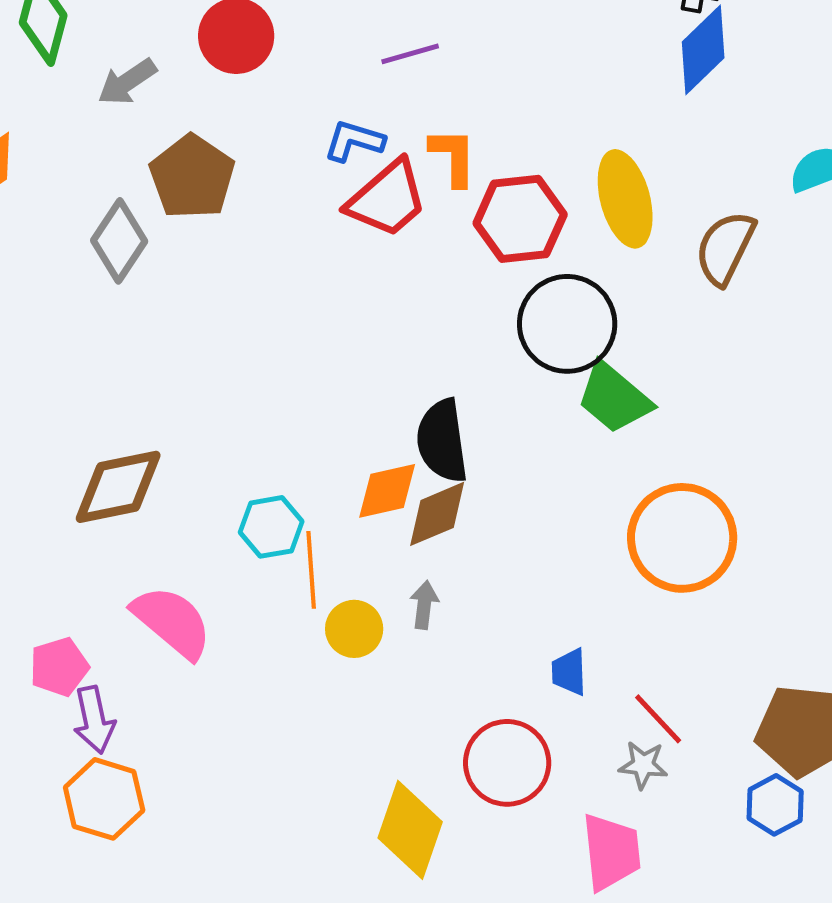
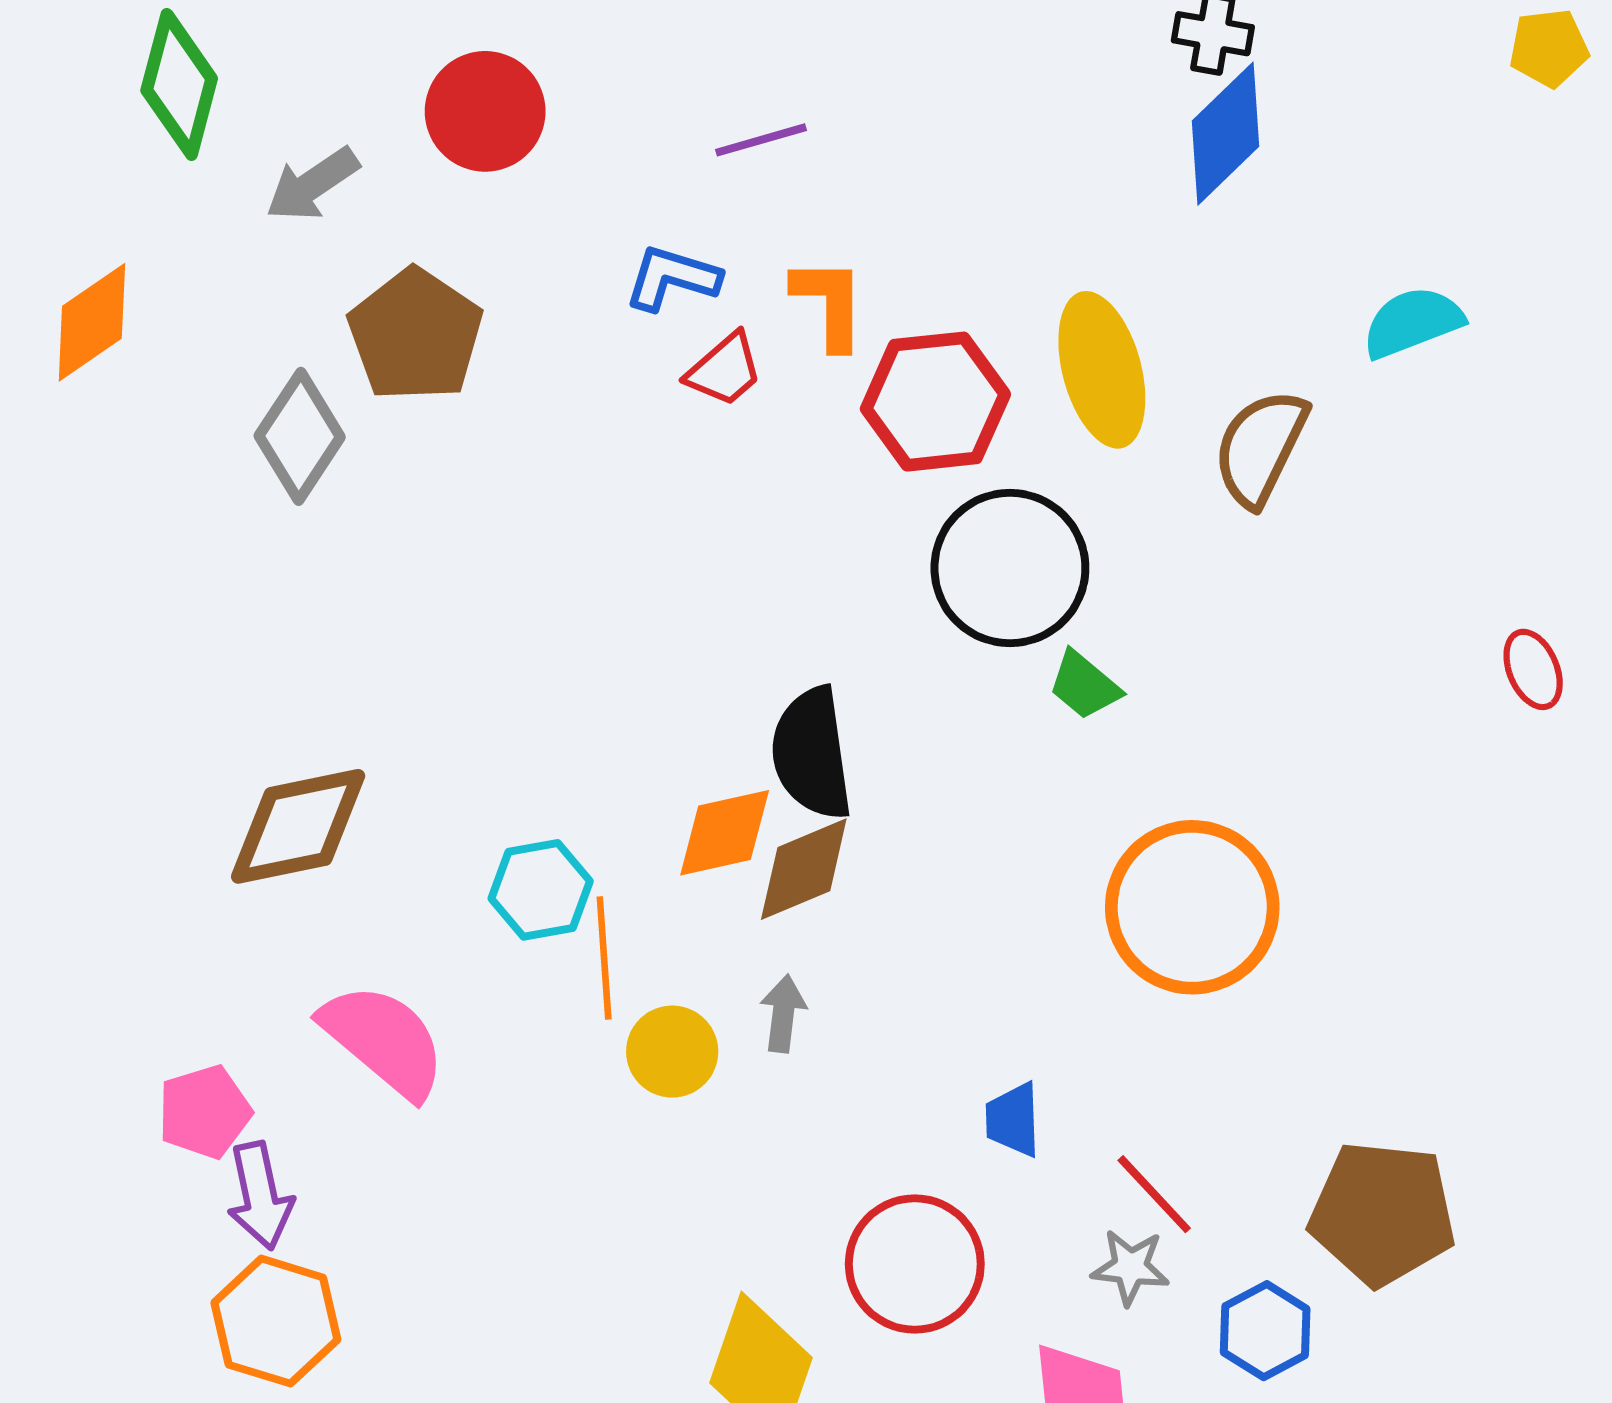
red trapezoid: (387, 199) -> (725, 370), size x0.6
green trapezoid: (614, 398) -> (1084, 685), size x0.6
blue hexagon: (775, 805) -> (1265, 1331), moved

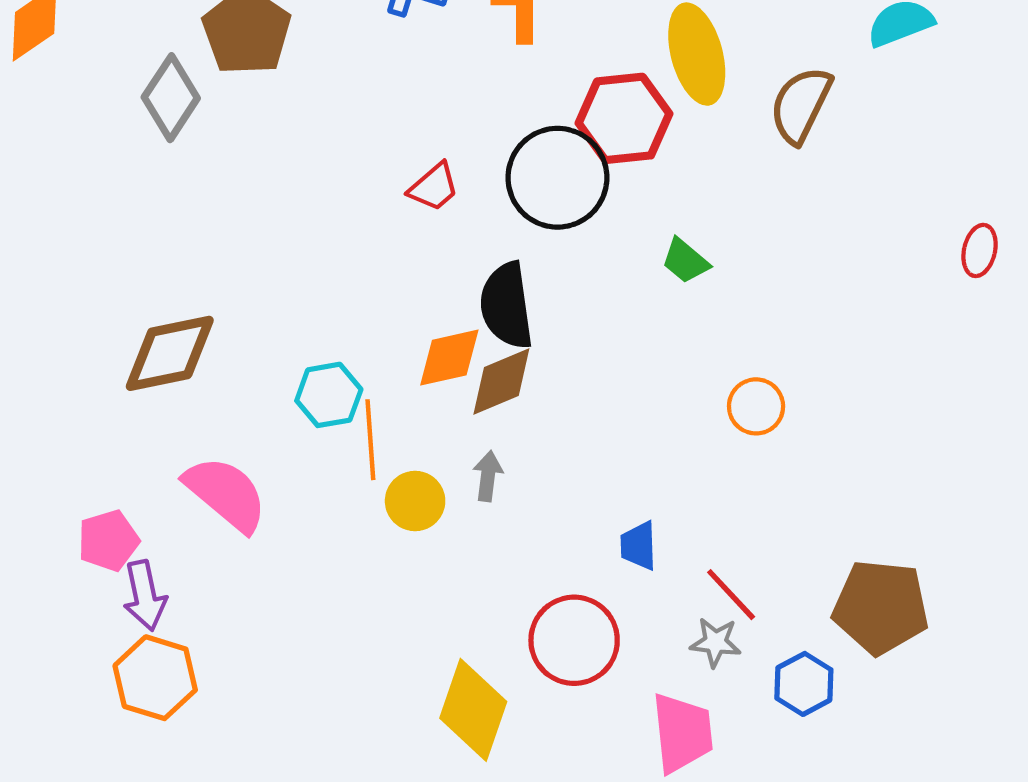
red trapezoid: (725, 370) -> (434, 187), moved
red hexagon: (935, 402) -> (624, 118), moved
black circle: (1010, 568) -> (557, 178), moved
red ellipse: (1533, 669) -> (980, 250), turned 36
orange circle: (1192, 907) -> (756, 406), size x0.5

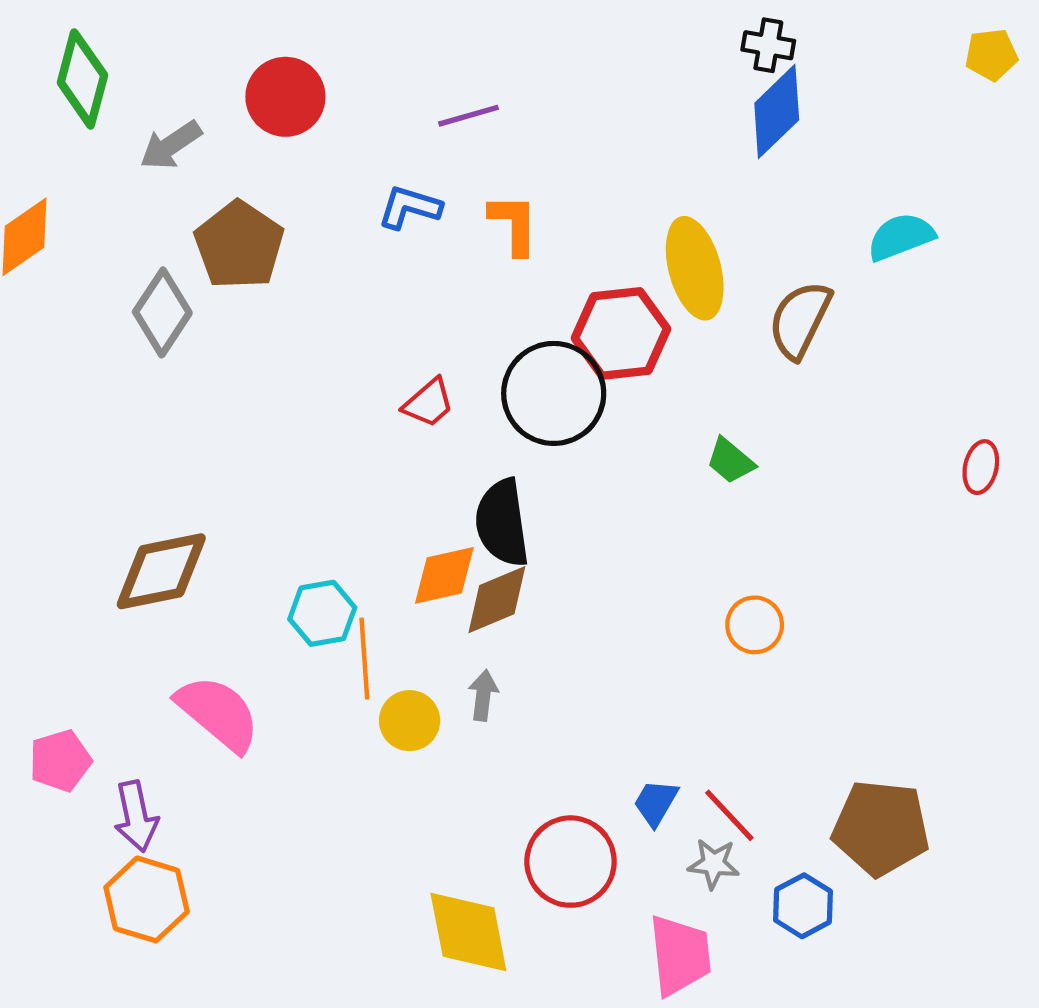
green trapezoid: (685, 261) -> (730, 461), moved
pink pentagon: (108, 541) -> (60, 761), moved
blue trapezoid: (639, 546) -> (656, 803), moved, turned 32
yellow diamond: (473, 710) -> (468, 932), turned -30

